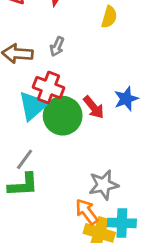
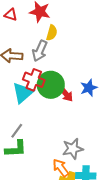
yellow semicircle: (109, 17) -> (52, 33), moved
gray arrow: (57, 47) -> (40, 51), size x1.5
green circle: (63, 116) -> (51, 85), moved

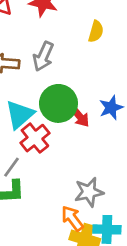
yellow semicircle: (52, 33) -> (96, 31), moved
red cross: (34, 80) -> (35, 138), moved, turned 30

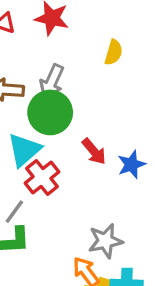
green circle: (58, 103) -> (50, 112), moved
blue star: (111, 108) -> (131, 164), moved

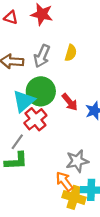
yellow semicircle: (114, 52) -> (71, 53), moved
green circle: (50, 112) -> (41, 91), moved

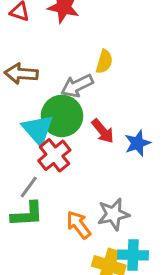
gray arrow: (42, 56) -> (77, 86), moved, turned 40
cyan triangle: (24, 101) -> (38, 130), turned -30
orange arrow: (64, 181) -> (79, 225), moved

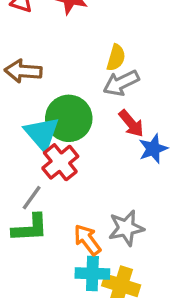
gray arrow: (77, 86) -> (121, 83), moved
red arrow: (103, 131) -> (131, 123), moved
cyan cross: (133, 255) -> (92, 274), moved

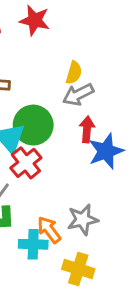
red arrow: (131, 123) -> (87, 129), turned -135
blue star: (153, 149) -> (106, 151), size x1.4
cyan cross: (92, 274) -> (33, 244), moved

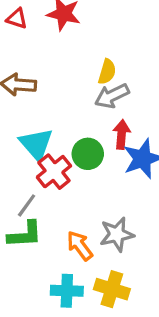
green circle: (33, 125) -> (88, 154), moved, size x0.7
cyan cross: (33, 244) -> (67, 291), moved

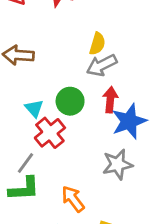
cyan triangle: (36, 144) -> (34, 108), size x0.6
green circle: (88, 154) -> (70, 101), moved
gray star: (117, 234) -> (117, 164), moved

